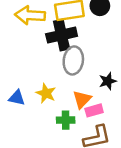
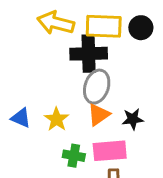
orange triangle: (82, 99) -> (99, 115), moved
pink rectangle: (94, 110) -> (110, 151), size x1.5

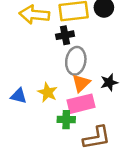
black cross: (89, 54) -> (65, 35), size x0.6
pink rectangle: (110, 151) -> (81, 104), moved

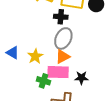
black star: (109, 82) -> (81, 78), moved

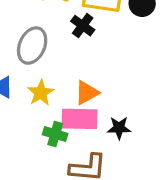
black cross: (61, 17) -> (83, 26), turned 32
gray ellipse: (63, 38) -> (32, 46), moved

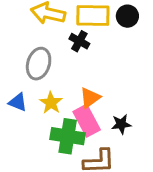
pink rectangle: (79, 119) -> (87, 121), turned 68
green cross: (55, 134) -> (68, 136), size x1.6

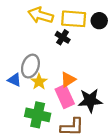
gray ellipse: (39, 64) -> (30, 66), moved
black star: (121, 124) -> (90, 100), size x1.6
green cross: (68, 136) -> (38, 115), moved

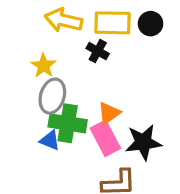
blue triangle: (14, 80) -> (50, 140), moved
yellow star: (39, 82) -> (43, 66), moved
green cross: (38, 115) -> (68, 123), moved

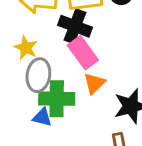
black cross: (98, 51) -> (75, 26), size x1.5
pink rectangle: (105, 138) -> (83, 53), moved

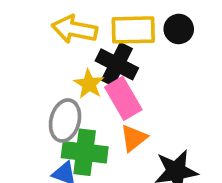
yellow star: (26, 48) -> (89, 84), moved

